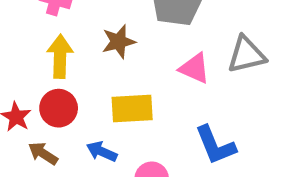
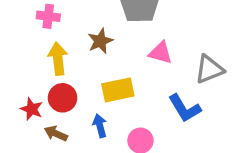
gray triangle: (246, 55) -> (209, 69), moved
blue arrow: (102, 152) -> (100, 126), turned 60

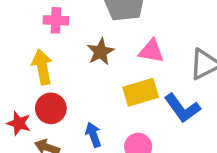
pink cross: (48, 16) -> (56, 20), moved
brown star: (100, 41) -> (101, 52), moved
yellow rectangle: (118, 90) -> (141, 92), moved

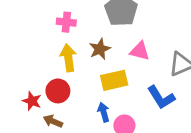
yellow arrow: (42, 67) -> (68, 58), moved
yellow rectangle: (141, 92) -> (114, 80), moved
blue arrow: (93, 135) -> (104, 112), moved

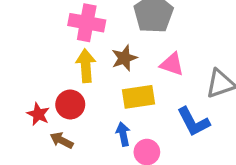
pink cross: (66, 22) -> (87, 23), size x1.5

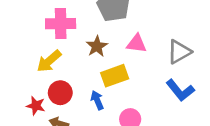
yellow arrow: (86, 66) -> (49, 61), moved, turned -116
blue L-shape: (193, 122) -> (180, 90), moved
blue arrow: (123, 134) -> (97, 100), moved

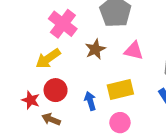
pink cross: (61, 24) -> (63, 24), turned 32
yellow rectangle: (115, 76) -> (120, 90), moved

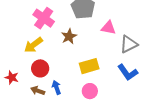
pink triangle: (134, 51) -> (108, 28), moved
red star: (31, 100) -> (12, 77), moved
blue arrow: (90, 101) -> (57, 87), moved

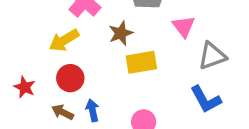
pink triangle: (108, 28) -> (184, 26), turned 35
yellow rectangle: (89, 66) -> (141, 62), moved

